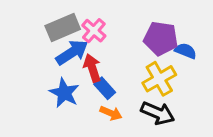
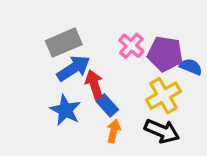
pink cross: (94, 31) -> (131, 46), moved
orange arrow: (111, 113) -> (114, 131), turned -100

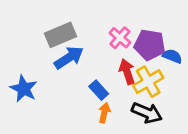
red arrow: (94, 84) -> (127, 72), moved
blue star: (65, 110) -> (24, 89), moved

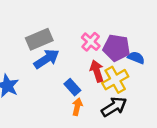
black arrow: (147, 113) -> (114, 107), turned -55

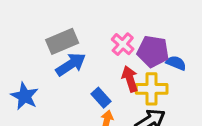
yellow cross: (115, 80) -> (152, 89), turned 30

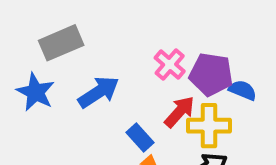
gray rectangle: (62, 41) -> (61, 43), moved
red arrow: (130, 79) -> (179, 112), turned 60
blue star: (25, 96) -> (35, 92), moved

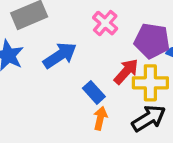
pink cross: (170, 64) -> (105, 23), moved

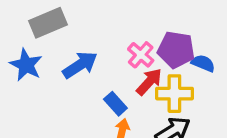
pink cross: (105, 23) -> (141, 55), moved

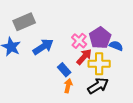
purple pentagon: (176, 50) -> (100, 38), turned 30

